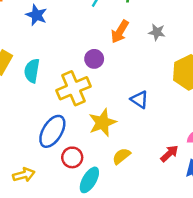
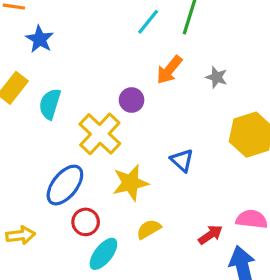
blue star: (36, 15) -> (40, 39), moved
yellow cross: (74, 88) -> (100, 134), turned -32

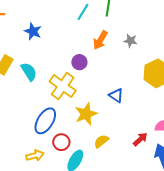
blue star: (40, 39) -> (33, 31), moved
cyan semicircle: (50, 104) -> (29, 72), turned 138
yellow arrow: (21, 235) -> (35, 155), moved

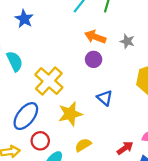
orange arrow: (100, 40) -> (95, 37), turned 72
purple circle: (79, 62) -> (94, 59), moved

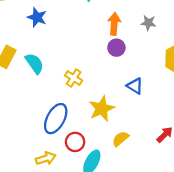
orange arrow: (95, 37) -> (114, 24), turned 84
yellow cross: (49, 81) -> (74, 78), size x0.6

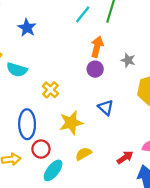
gray star: (148, 23) -> (128, 60), moved
cyan semicircle: (34, 63) -> (17, 70), turned 132
blue ellipse: (56, 119) -> (27, 124), turned -40

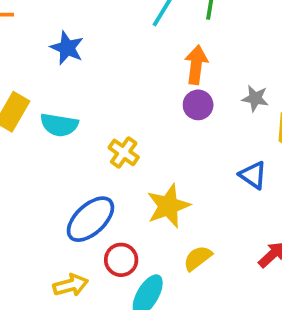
gray star: (128, 60) -> (255, 98), moved
blue triangle: (106, 108) -> (253, 175), moved
blue ellipse: (27, 124) -> (90, 219), turned 56

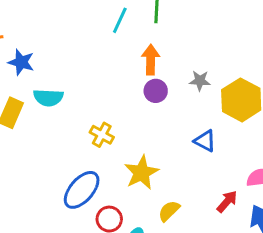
blue star: (67, 48) -> (21, 62), moved
cyan semicircle: (59, 125) -> (48, 98), moved

